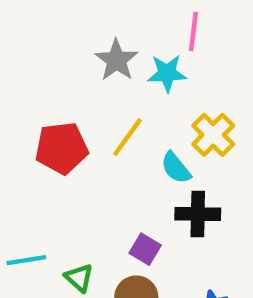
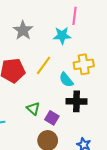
gray star: (116, 60) -> (23, 30), moved
yellow cross: (213, 135) -> (84, 64), turned 36
green triangle: (79, 278) -> (33, 109), moved

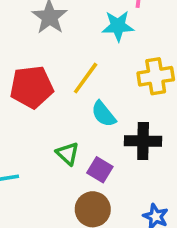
cyan semicircle: (66, 80) -> (104, 114), moved

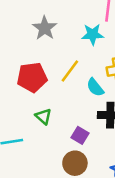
cyan semicircle: (104, 114) -> (95, 87), moved
green triangle: (68, 154) -> (43, 116), moved

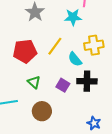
purple square: (80, 135) -> (63, 85), moved
brown circle: (75, 163) -> (42, 111), moved

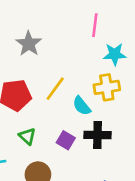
cyan star: (73, 17) -> (115, 54), moved

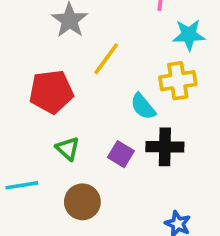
yellow line: (55, 89) -> (106, 59), moved

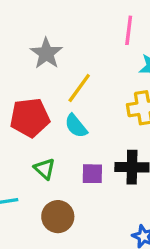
cyan semicircle: (143, 106) -> (76, 126), moved
purple square: (121, 154) -> (92, 174), turned -30

